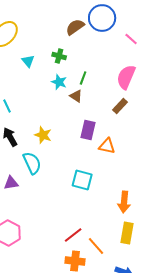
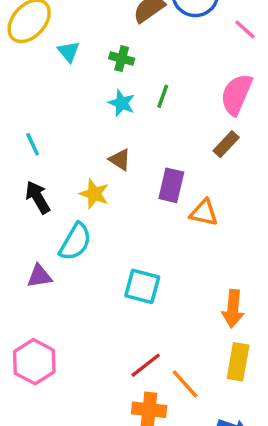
cyan triangle: (28, 61) -> (69, 52), moved
brown triangle: (76, 96) -> (120, 160), moved
cyan semicircle: (32, 163) -> (75, 242), turned 55
cyan square: (82, 180) -> (142, 286), moved

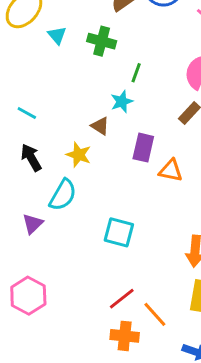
green cross: (122, 59) -> (102, 41), size x1.4
cyan star: (122, 103) -> (122, 102), moved, turned 30
cyan line: (33, 144) -> (27, 113), turned -36
purple triangle: (39, 276) -> (33, 224), turned -35

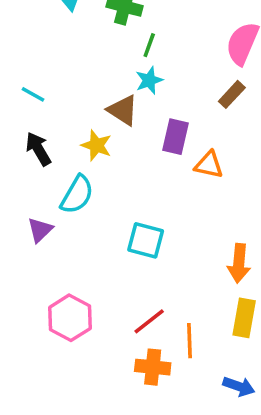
green line: (136, 73) -> (149, 45), moved
brown triangle: (100, 126) -> (123, 110), size x1.4
pink hexagon: (28, 296) -> (70, 318), moved
orange line: (155, 314) -> (190, 341), turned 40

